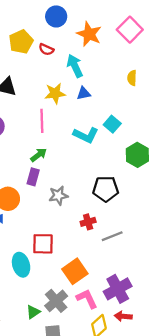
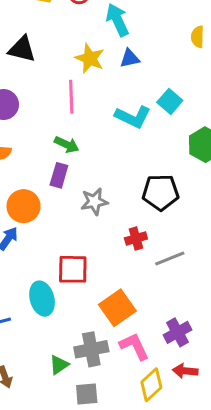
yellow star: (55, 93) -> (90, 58), turned 30
green arrow: (39, 155) -> (67, 145), turned 63
purple cross: (118, 289) -> (177, 332), size x0.7
gray cross: (56, 301) -> (91, 349), turned 30

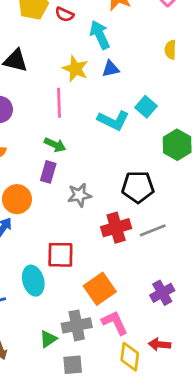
red cross: (136, 238) -> (116, 228), size x1.5
gray line: (170, 259) -> (153, 230), moved
purple cross: (177, 332) -> (162, 293), moved
yellow diamond: (151, 385) -> (130, 357), turned -40

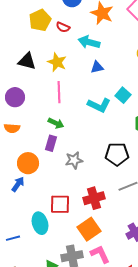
cyan arrow: (100, 35) -> (89, 42), turned -50
yellow star: (75, 69) -> (57, 62), moved
red cross: (116, 228) -> (94, 198), moved

